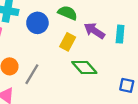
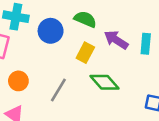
gray line: (32, 74) -> (58, 90), moved

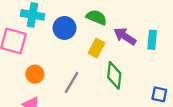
green diamond: (105, 82) -> (114, 75), turned 48

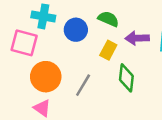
purple arrow: (125, 36) -> (137, 38), turned -35
orange circle: (35, 74) -> (46, 77), size x1.6

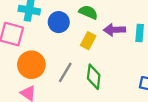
green diamond: (126, 78) -> (94, 77), moved

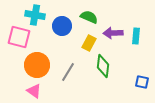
green diamond: (94, 77) -> (103, 66), moved

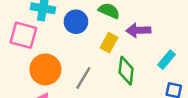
cyan rectangle: (136, 36) -> (166, 60), moved, turned 35

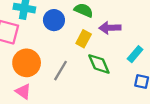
green diamond: (126, 71) -> (99, 64), turned -30

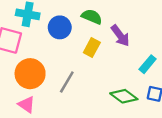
purple arrow: (110, 28) -> (120, 36), turned -125
green diamond: (99, 64) -> (124, 96), moved, turned -30

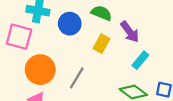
cyan rectangle: (148, 64) -> (140, 60), moved

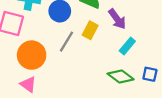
gray line: (77, 78) -> (67, 42), moved

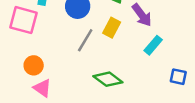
orange circle: (32, 55) -> (34, 65), moved, size x0.6
green diamond: (121, 76) -> (108, 79), moved

